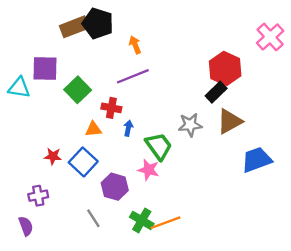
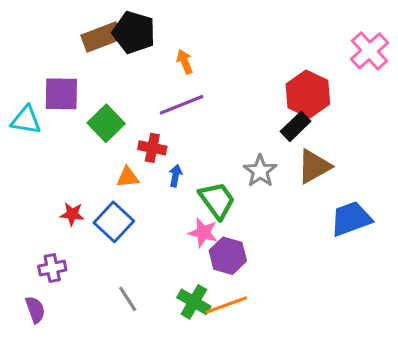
gray star: (190, 125) -> (260, 171), turned -30
purple hexagon: (115, 187) -> (228, 256), moved

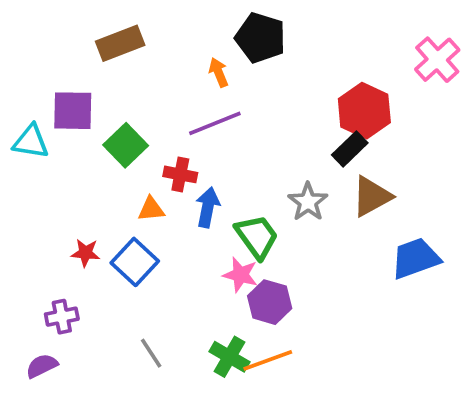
black pentagon: (134, 32) -> (260, 38), moved
blue arrow: (175, 176) -> (208, 207), size x1.5
purple semicircle: (35, 310) -> (42, 366), turned -96

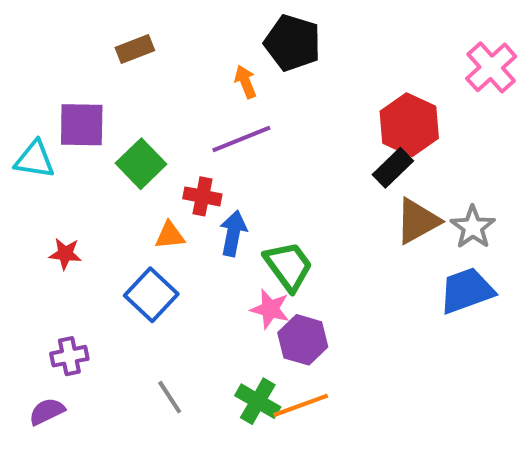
brown rectangle: (120, 43) -> (135, 49), size x0.7
gray star: (308, 202) -> (473, 227), moved
red star: (86, 253) -> (65, 254), moved

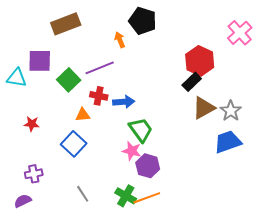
brown rectangle: (135, 49) -> (66, 24), size x1.6
purple line: (241, 139) -> (100, 68), moved
blue arrow: (233, 233) -> (124, 102), moved, turned 75

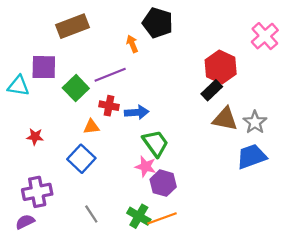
brown triangle: (204, 108) -> (225, 119), turned 40
purple cross: (34, 174) -> (37, 192), size x1.5

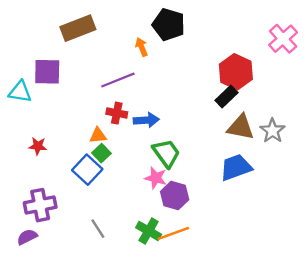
green square: (76, 88) -> (101, 153), moved, size x0.7
blue trapezoid: (252, 157) -> (236, 167), moved

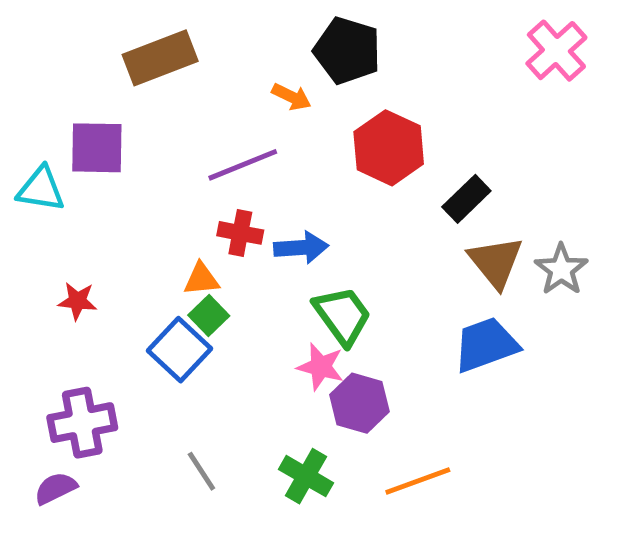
pink cross: (283, 39) -> (556, 51), moved
orange arrow: (142, 47) -> (291, 97), turned 138
red hexagon: (236, 72) -> (389, 148), moved
brown triangle: (241, 127) -> (496, 262), turned 40
orange line: (173, 233) -> (418, 481), moved

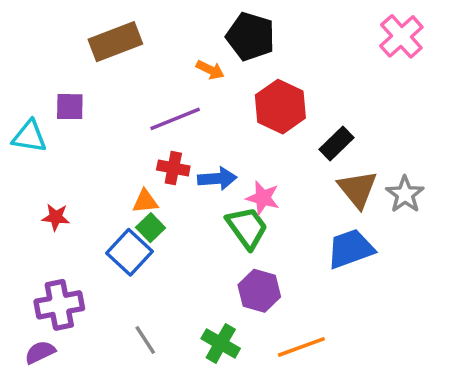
purple square: (97, 148) -> (70, 107), size x0.7
pink star: (321, 367) -> (263, 198), moved

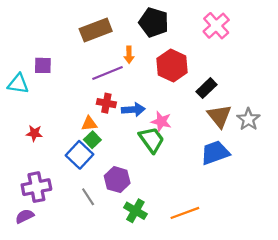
pink cross: (401, 36) -> (216, 26), moved
brown rectangle: (115, 42) -> (96, 30), moved
orange arrow: (210, 70) -> (129, 55), moved, turned 63
purple hexagon: (259, 291) -> (117, 180), moved
gray line: (145, 340) -> (88, 197), moved

